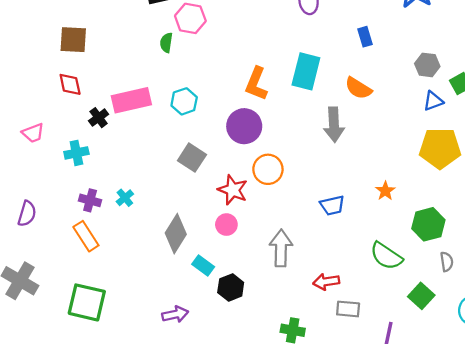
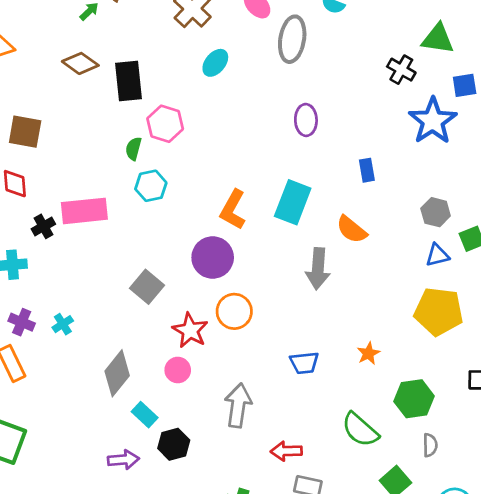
cyan hexagon: (184, 101) -> (151, 186), moved
purple arrow: (175, 314) -> (123, 460), moved

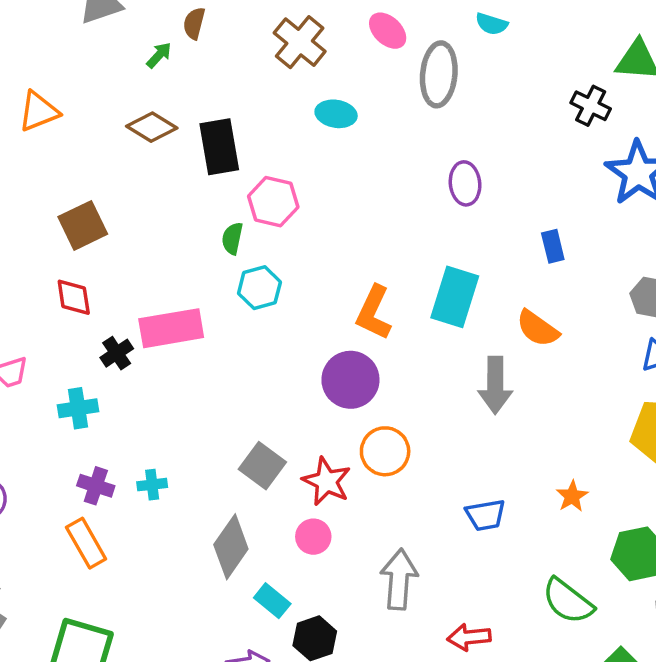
cyan ellipse: (215, 63) -> (336, 114), turned 64
brown square: (25, 132) -> (83, 225), turned -32
gray square: (147, 287) -> (262, 466), moved
cyan cross: (63, 324) -> (152, 485), turned 30

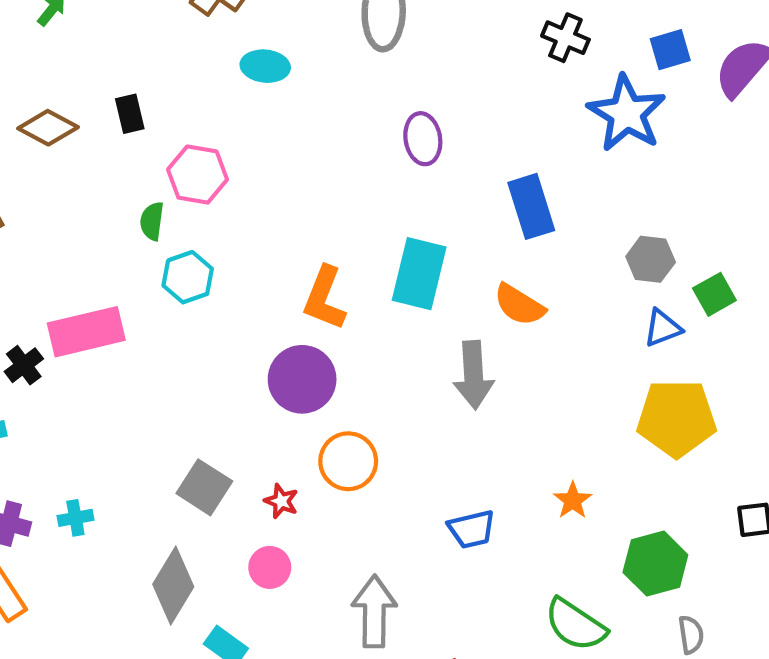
brown diamond: (152, 127) -> (48, 128), moved
black rectangle: (219, 147) -> (130, 114), size x0.6
blue rectangle: (553, 246) -> (531, 206), size x1.6
red star: (327, 481) -> (281, 501), size x0.6

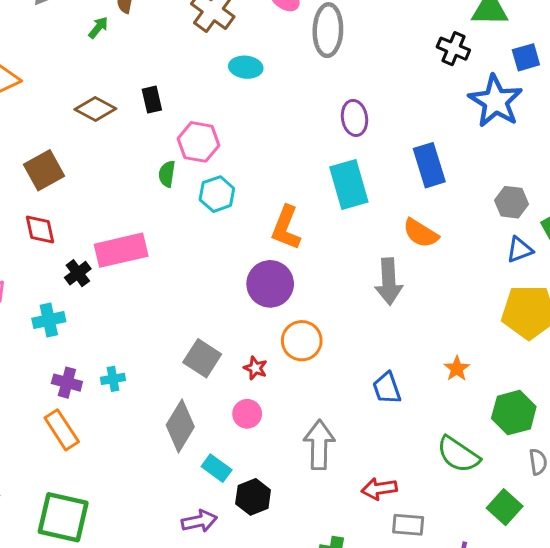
cyan rectangle: (419, 274) -> (349, 185), moved, turned -30
cyan hexagon: (188, 277) -> (217, 194), moved
blue trapezoid: (472, 529) -> (387, 388), turned 84

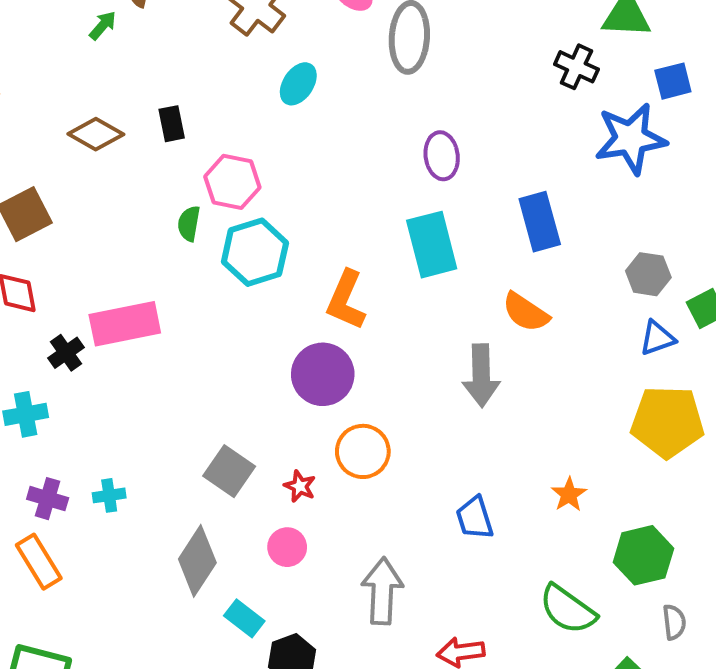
cyan ellipse: (246, 67) -> (298, 84), turned -64
blue star: (496, 101) -> (631, 139), turned 30
cyan hexagon: (217, 194) -> (255, 252), size x1.4

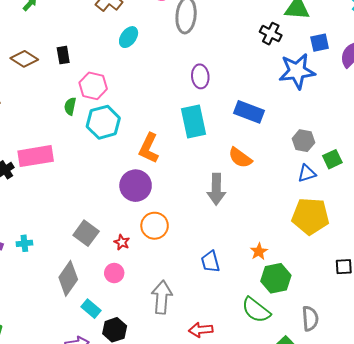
blue rectangle: (540, 222) -> (249, 112), turned -56
green hexagon: (643, 555) -> (276, 278), moved
gray semicircle: (674, 622) -> (310, 319), size x1.4

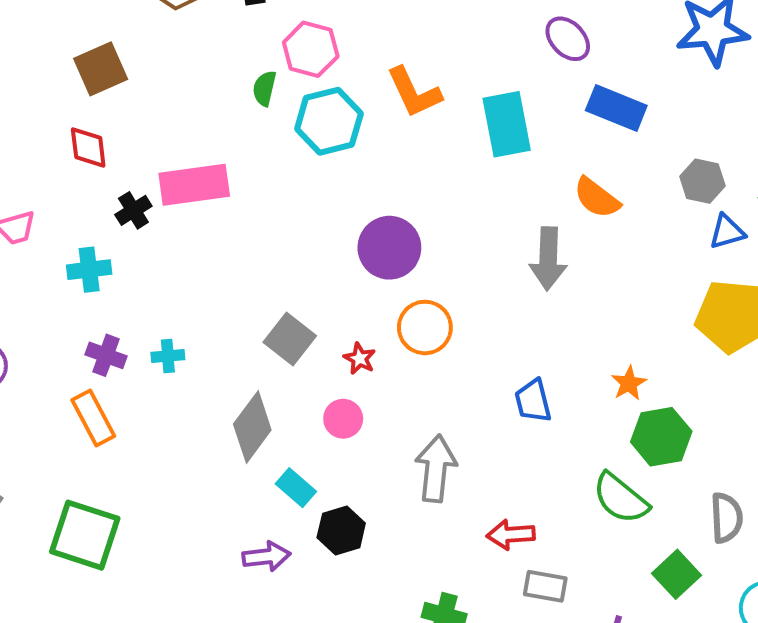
purple ellipse: (200, 76) -> (568, 39), moved, turned -40
gray hexagon: (303, 141) -> (702, 181), moved
orange L-shape: (149, 148) -> (414, 92), moved, turned -52

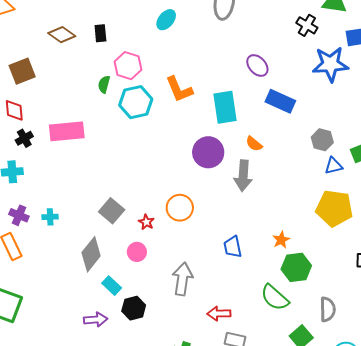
orange semicircle: (597, 198) -> (254, 144), moved, size x0.7
black cross: (133, 210) -> (24, 138), moved
purple circle: (389, 248) -> (208, 152), moved

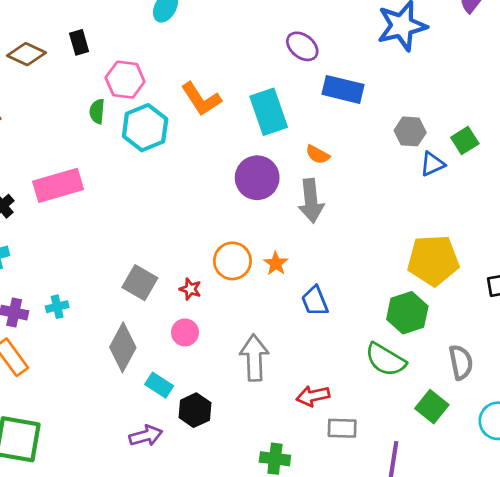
yellow pentagon: (334, 208) -> (433, 260), moved
orange star: (281, 240) -> (276, 263), moved

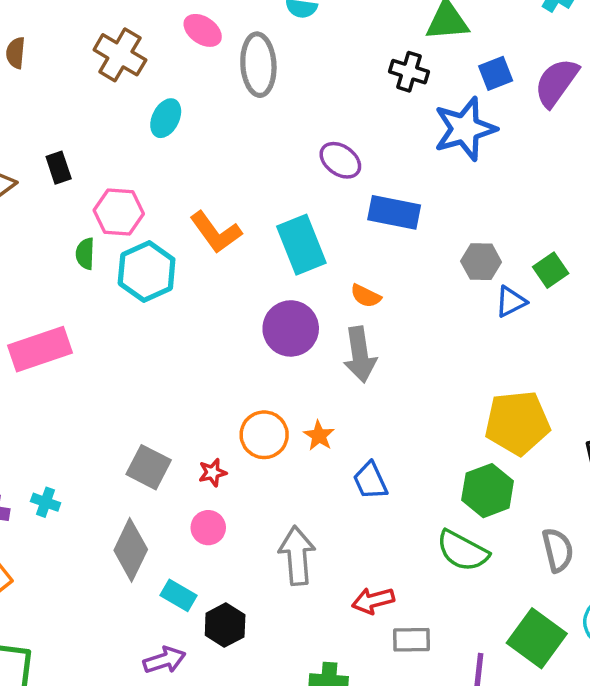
red star: (190, 289) -> (213, 473), turned -30
cyan cross: (57, 307) -> (46, 502), turned 35
green square: (432, 407) -> (537, 638), moved, size x1.4

